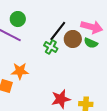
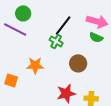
brown circle: (73, 39) -> (78, 63), moved
orange star: (20, 71) -> (35, 65), moved

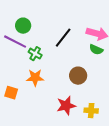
green cross: (56, 41) -> (35, 54), moved

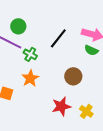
orange star: (35, 78) -> (30, 78), turned -30
yellow cross: (91, 111) -> (86, 111), turned 32

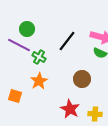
red star: (61, 106) -> (70, 109), turned -30
yellow cross: (86, 111) -> (95, 114), turned -32

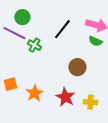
orange star: (39, 81) -> (34, 93), moved
orange square: (15, 96) -> (10, 84), turned -32

